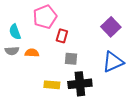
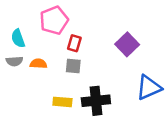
purple square: (111, 27) -> (127, 44), moved
gray square: (71, 59) -> (73, 66), moved
blue triangle: (113, 62) -> (149, 88), moved

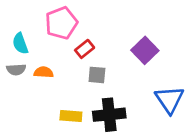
red rectangle: (74, 43) -> (85, 49), turned 35
gray square: (73, 66) -> (97, 75), moved
blue triangle: (149, 88) -> (169, 100), turned -40

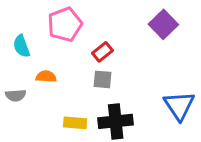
red rectangle: (85, 49) -> (103, 52), moved
purple square: (145, 50) -> (163, 24), moved
gray semicircle: (16, 69) -> (16, 95), moved

